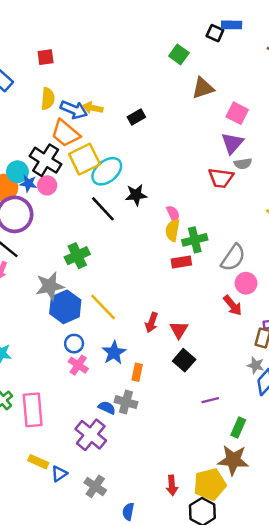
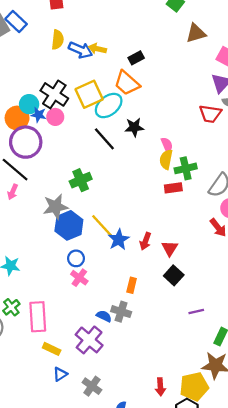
orange trapezoid: (65, 133) -> (127, 83), moved
blue star: (114, 353) -> (119, 240), moved
yellow rectangle: (38, 462) -> (52, 349), moved

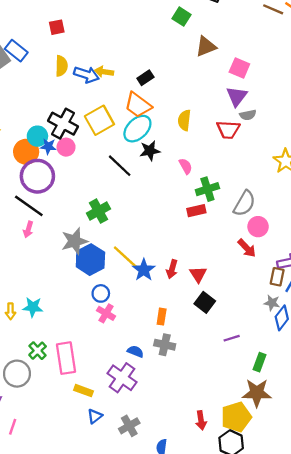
cyan ellipse: (109, 106) -> (137, 129), moved
yellow semicircle: (166, 159) -> (184, 120), moved
gray cross: (121, 312) -> (165, 345), moved
gray cross: (92, 386) -> (129, 426), turned 30

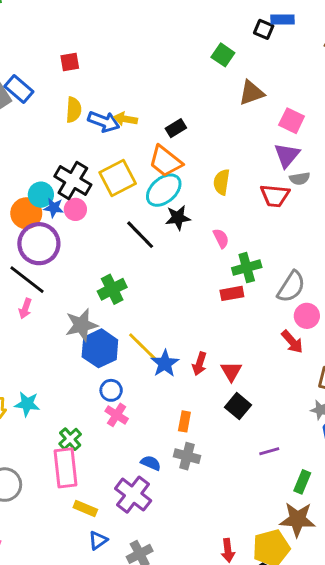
green cross: (38, 351) -> (70, 439), moved

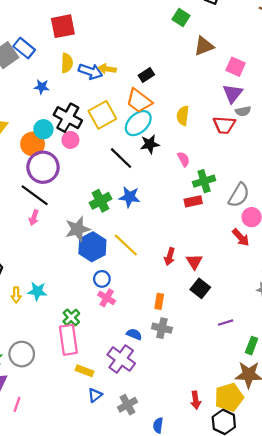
red square: (70, 62) -> (63, 26), size x1.6
blue star: (54, 208) -> (42, 87), moved
blue star: (165, 363) -> (129, 197), moved, turned -30

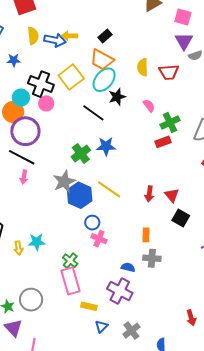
red trapezoid: (224, 125) -> (169, 72), moved

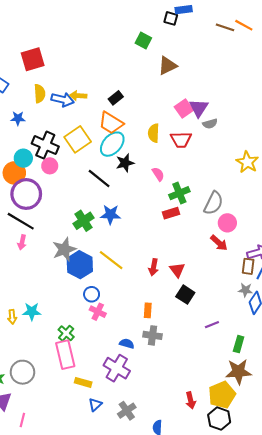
pink square: (183, 17) -> (184, 108), moved, turned 36

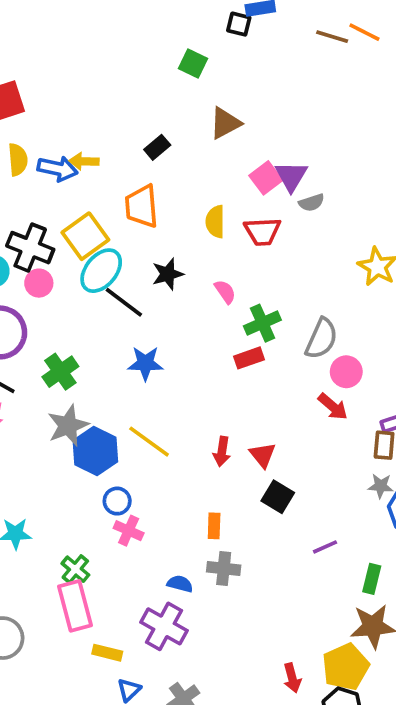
brown triangle: (167, 66) -> (225, 123), moved
black rectangle: (116, 98) -> (157, 147), moved
orange trapezoid: (111, 123) -> (142, 206), turned 55
cyan ellipse: (112, 144) -> (101, 271), moved
green cross: (83, 221) -> (60, 372), moved

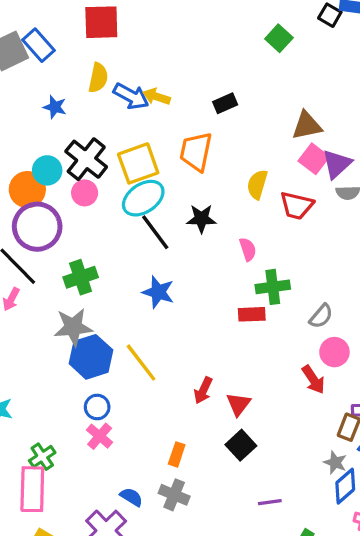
brown triangle: (225, 123) -> (307, 126), moved
pink square: (266, 178) -> (314, 159), turned -32
gray semicircle: (321, 339) -> (321, 316), size x0.7

